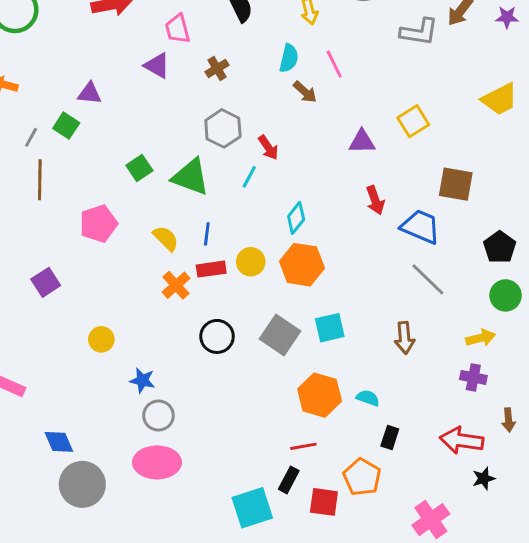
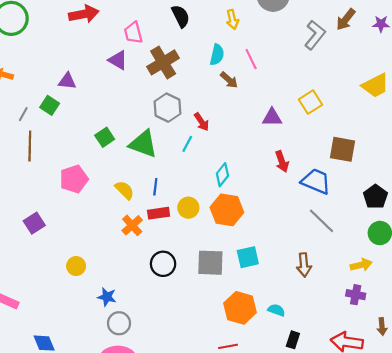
gray L-shape: (419, 32) -> (315, 35), turned -60
brown cross: (217, 68) -> (163, 62), size x1.8
gray square: (280, 335) -> (210, 263), turned -32

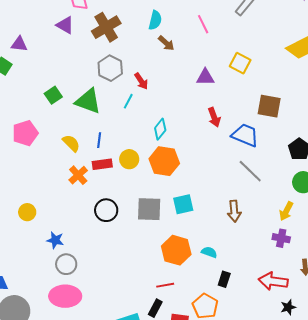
pink line: (251, 59) -> (203, 24), moved
yellow square: (311, 102) -> (240, 63), turned -30
yellow arrow: (361, 265) -> (286, 211), turned 132

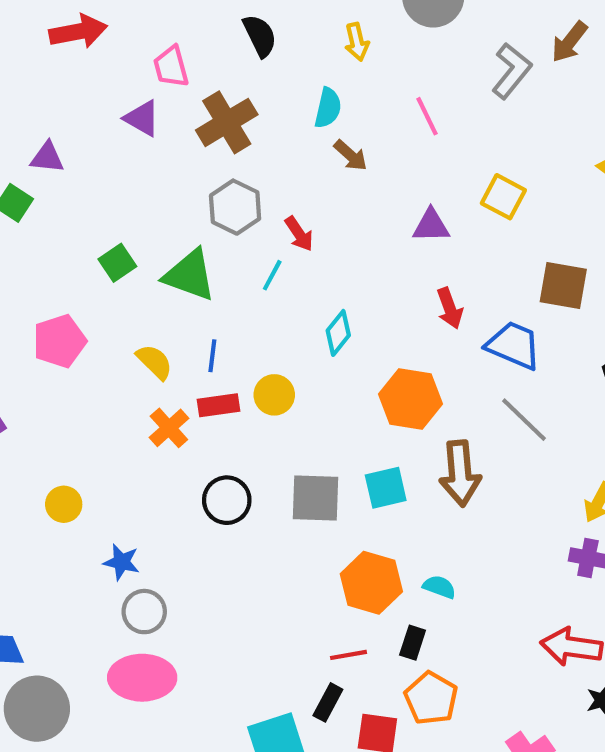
orange hexagon: (164, 161) -> (410, 399), moved
brown arrow: (234, 211) -> (460, 473), moved, size x1.4
black rectangle: (224, 279) -> (413, 643), moved

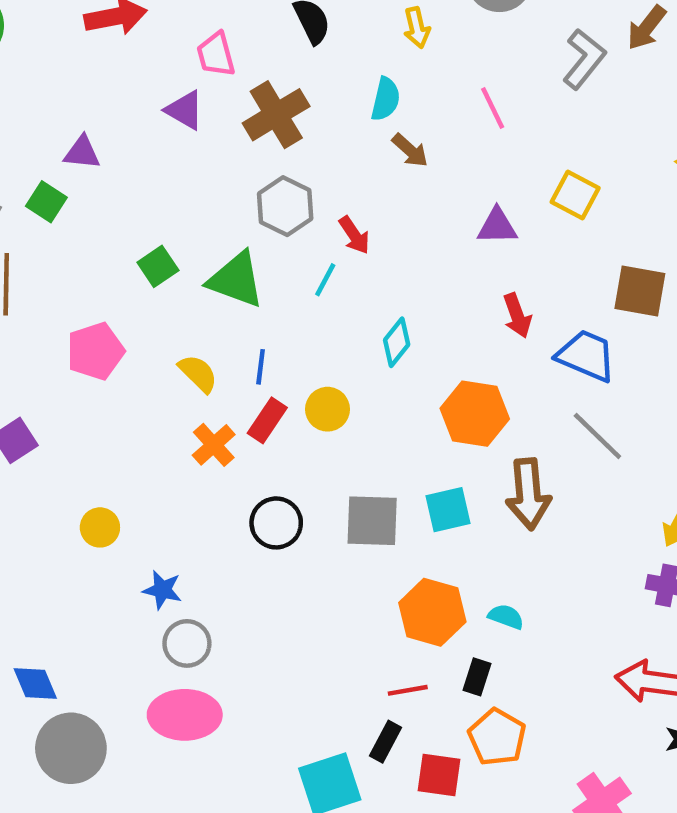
red rectangle: (219, 405) -> (267, 420), turned -48

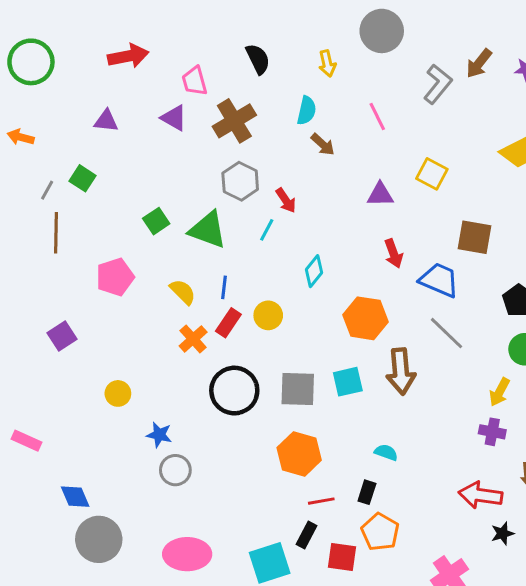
purple triangle: (82, 153) -> (106, 121), moved
black circle: (276, 523) -> (234, 391), size x1.4
orange hexagon: (432, 612) -> (299, 454), moved
pink ellipse: (185, 715) -> (187, 554), moved

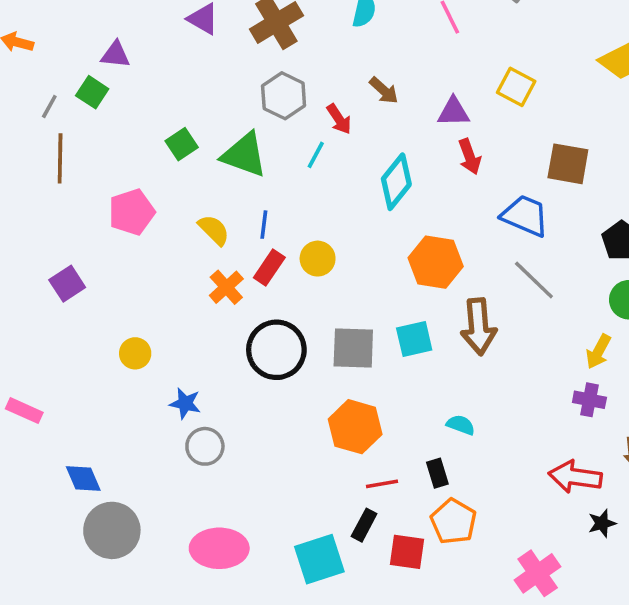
purple triangle: (106, 121) -> (115, 55), moved
brown arrow: (323, 144) -> (384, 90), moved
red arrow: (393, 253) -> (470, 157), moved
cyan diamond: (314, 271) -> (396, 182), moved, size x1.4
black rectangle: (367, 492) -> (437, 473), turned -35

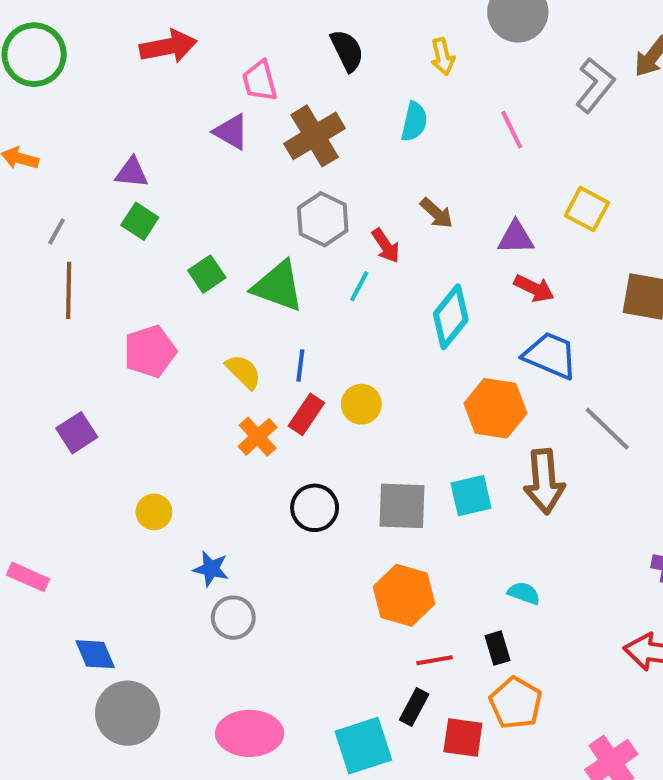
green square: (92, 92) -> (140, 221), moved
red arrow: (470, 157) -> (534, 288), turned -44
blue trapezoid: (525, 216) -> (550, 355), moved
black circle: (276, 350) -> (315, 508), size x0.7

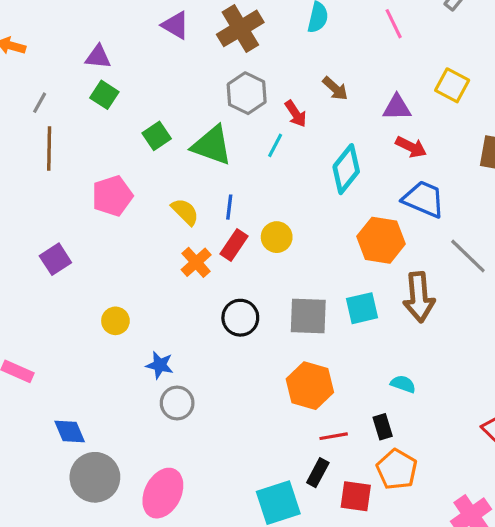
pink ellipse: (250, 733) -> (163, 493), moved, turned -63

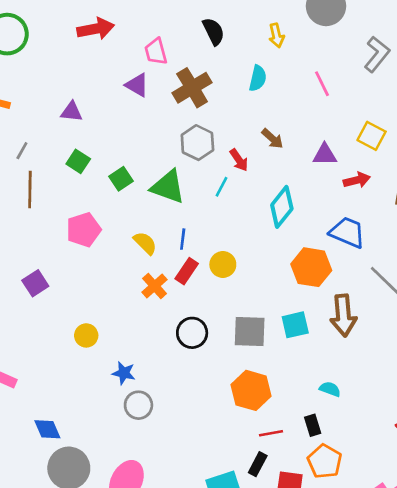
green square: (104, 95) -> (78, 161), moved
red arrow: (411, 147) -> (357, 180), moved, turned -40

